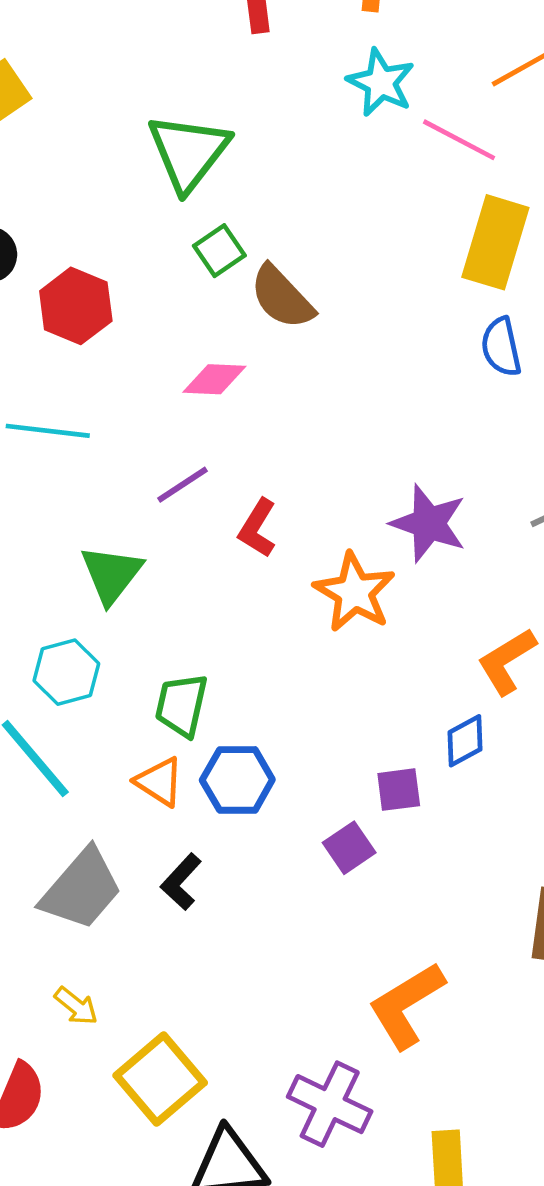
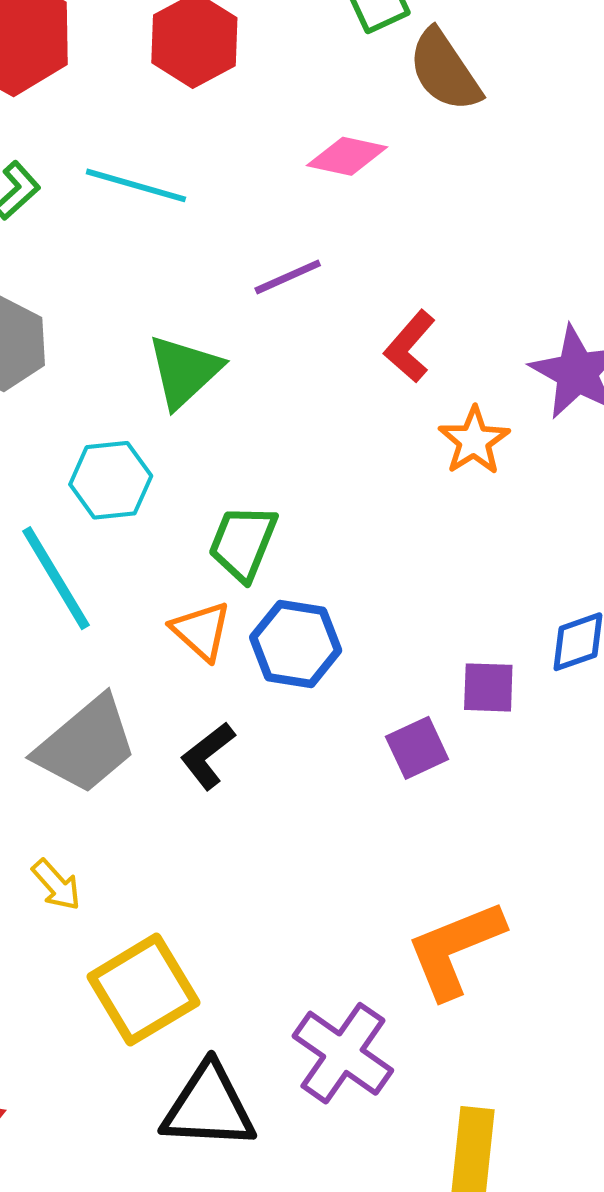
red L-shape: (257, 528) -> (410, 346), moved
orange star: (354, 592) -> (474, 441), size x0.7

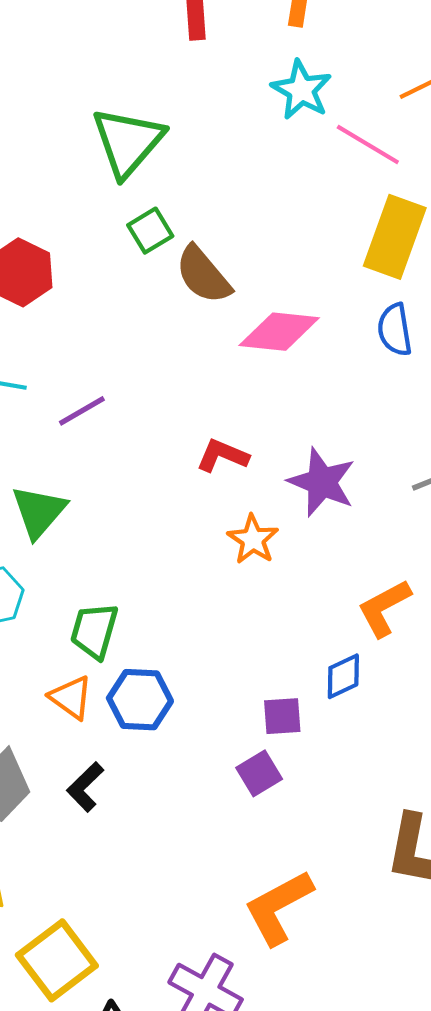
pink diamond: (347, 156) -> (279, 332), moved, size x1.4
purple line: (288, 277) -> (82, 411), moved
red L-shape: (410, 346) -> (222, 456), moved, turned 78
purple square: (417, 748) -> (259, 773), moved

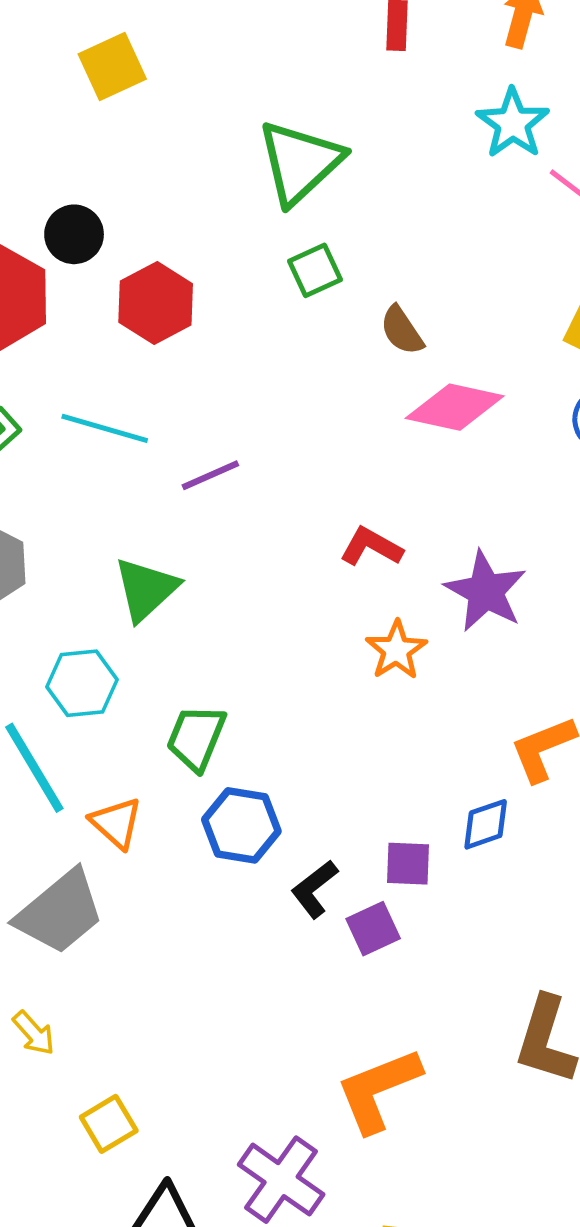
brown semicircle: (203, 275) -> (402, 330), moved, size x0.7
orange triangle: (71, 697) -> (116, 823), moved
black L-shape: (85, 787) -> (314, 889), moved
yellow square: (57, 960) -> (109, 1124), size x0.6

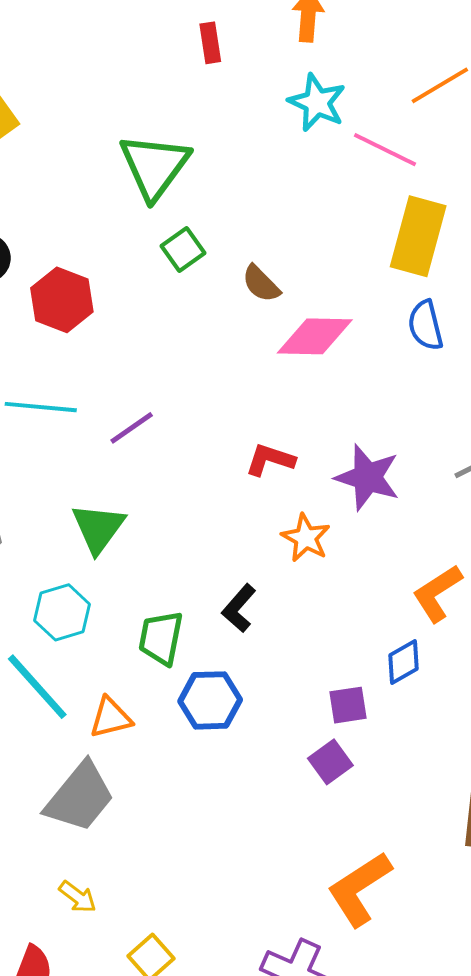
orange triangle: (116, 823) -> (111, 718), turned -45
black L-shape: (314, 889) -> (239, 608), moved

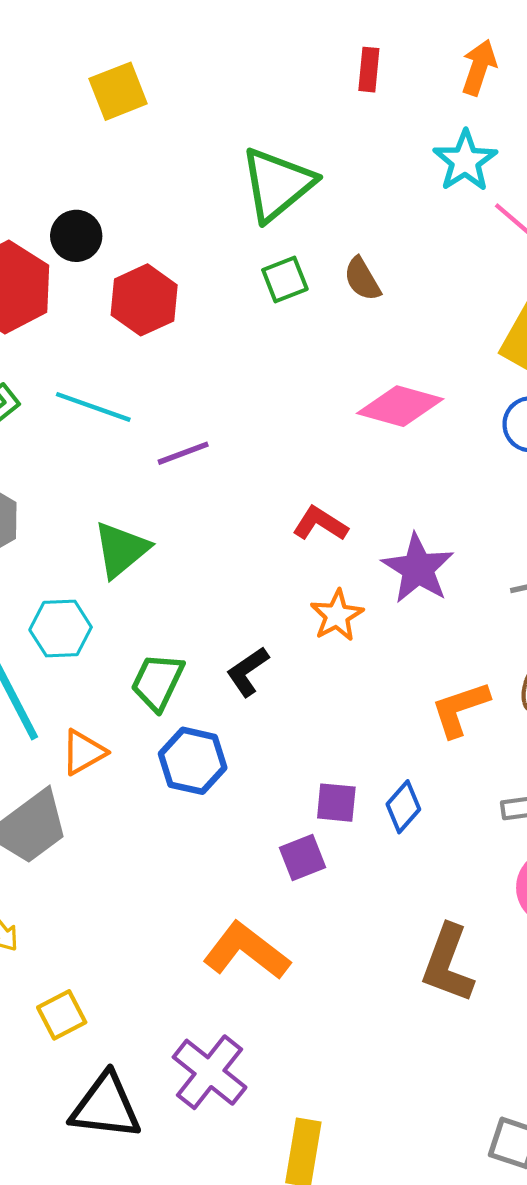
brown semicircle: (261, 284) -> (362, 279), moved
blue diamond: (403, 662) -> (403, 807), moved, turned -33
orange triangle: (111, 718) -> (83, 752), turned -30
orange L-shape: (359, 889) -> (246, 951), moved, turned 56

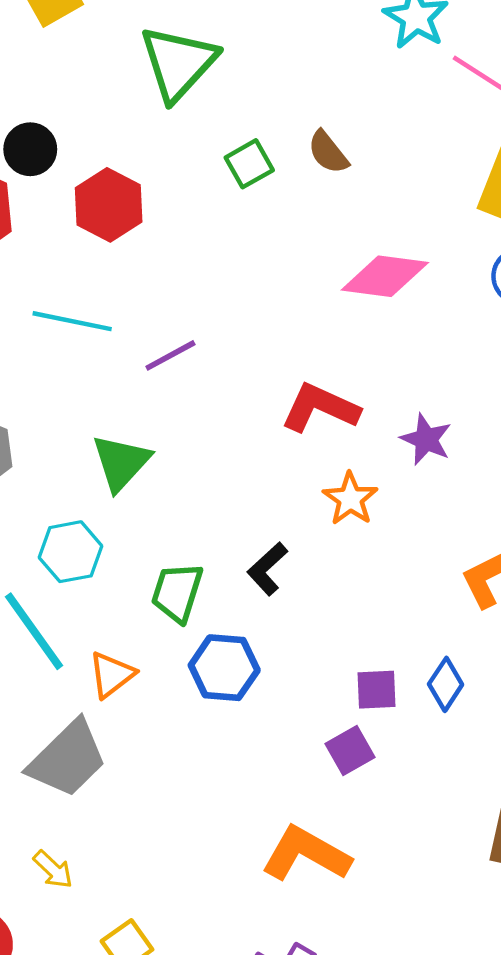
green triangle: (277, 184) -> (178, 63), moved
red L-shape: (320, 524) -> (320, 408), size x1.4
purple star: (418, 568) -> (426, 439), size x0.7

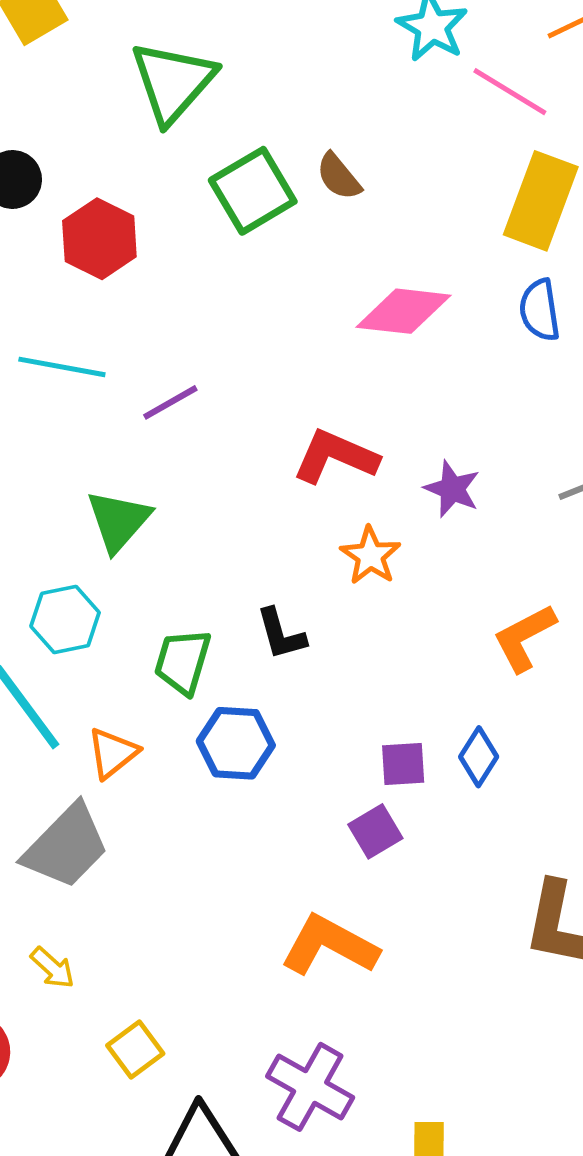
green square: (249, 164) -> (253, 191), size x1.6
black L-shape: (267, 569) -> (281, 634), turned -62

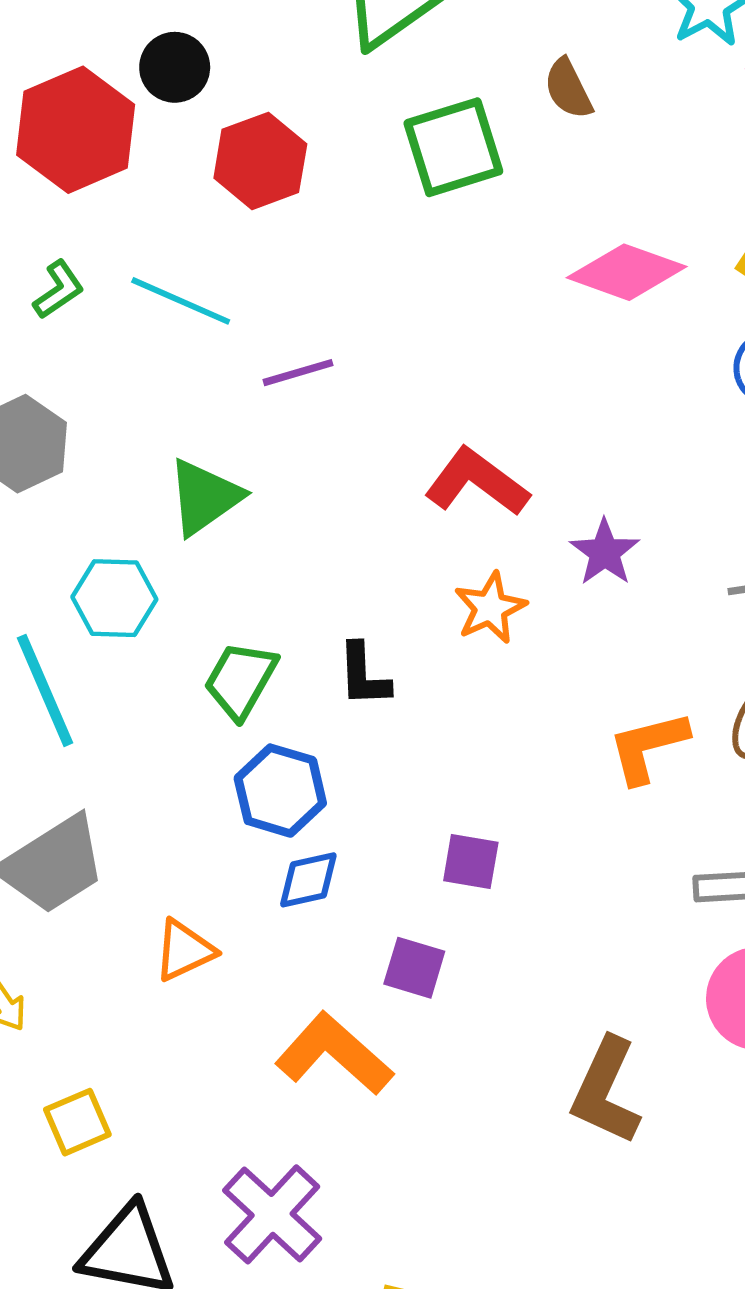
brown semicircle: (339, 177) -> (568, 89), moved
pink diamond: (404, 311) -> (627, 272), moved
orange triangle: (113, 753) -> (184, 950), moved
blue diamond: (479, 757) -> (308, 880), moved, turned 32
purple square: (375, 831) -> (414, 968), moved, turned 34

